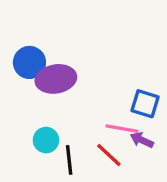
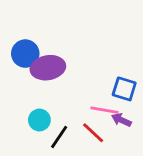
black line: (69, 160) -> (59, 137), turned 40

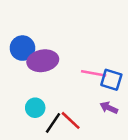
pink line: (104, 110) -> (94, 73), moved
red line: (93, 133) -> (71, 120), moved

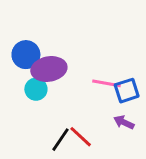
blue square: (111, 80) -> (127, 91), turned -35
cyan circle: (35, 108) -> (36, 89), moved

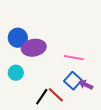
cyan circle: (36, 89) -> (16, 73), moved
blue square: (127, 91) -> (73, 81), moved, turned -30

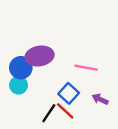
blue circle: (18, 38) -> (21, 68), moved
blue square: (73, 81) -> (69, 93), moved

